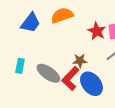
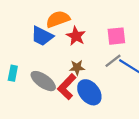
blue trapezoid: (30, 23) -> (42, 36), moved, turned 80
red star: (97, 31) -> (76, 36), moved

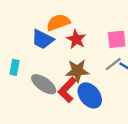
brown star: (77, 68) -> (77, 71), size x1.5
cyan rectangle: (13, 73) -> (14, 67), moved

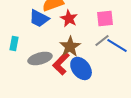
brown star: (77, 71) -> (70, 46), turned -30
gray ellipse: (44, 84) -> (40, 58), turned -50

